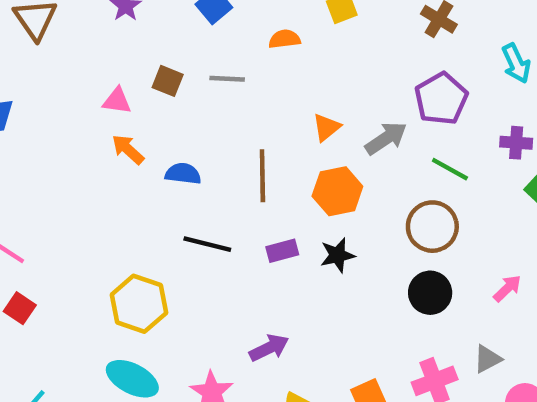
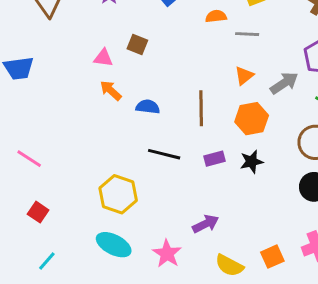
gray line: (227, 79) -> (247, 34), moved
red square: (20, 308) -> (38, 212), moved

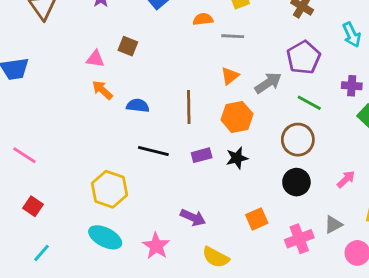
purple arrow: (206, 224) -> (193, 218), turned 50
orange square: (272, 257) -> (257, 219), moved

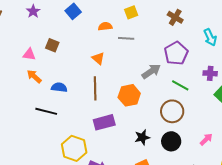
orange triangle: (230, 76) -> (98, 58), moved, turned -40
black line: (153, 151) -> (46, 111), moved
purple rectangle: (202, 155) -> (104, 122), size x1.5
black star: (237, 158) -> (142, 137), moved
yellow hexagon: (109, 189) -> (74, 148), moved

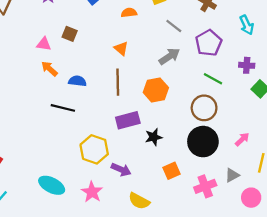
gray line: (126, 38) -> (174, 26), moved, turned 35
gray arrow: (151, 71) -> (169, 56), moved
black star: (142, 137) -> (154, 137), moved
black circle: (171, 141) -> (203, 142), size x1.4

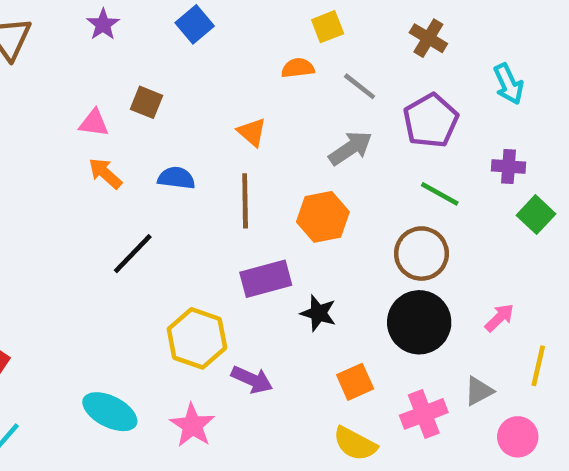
orange semicircle: (129, 13) -> (298, 68), moved
blue semicircle: (77, 81) -> (176, 178), moved
black line: (63, 108) -> (133, 254), turned -60
black star: (154, 137) -> (318, 313), turned 30
yellow semicircle: (139, 201) -> (355, 444), moved

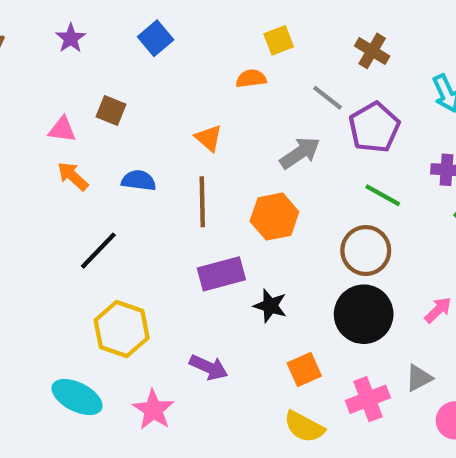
gray line: (360, 86) -> (328, 98), moved
yellow hexagon: (197, 338) -> (122, 329), moved

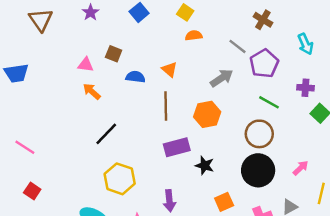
yellow square: (279, 40) -> (185, 12), moved, turned -35
blue semicircle: (139, 180) -> (135, 77), moved
purple arrow: (209, 367) -> (169, 201), turned 60

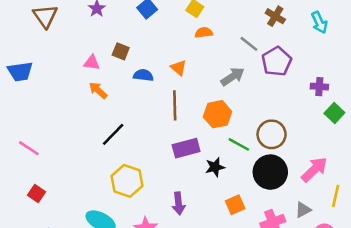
cyan arrow: (305, 44) -> (319, 22), moved
green line: (269, 102) -> (239, 144), moved
black star: (205, 165) -> (215, 167), turned -30
pink arrow: (301, 168) -> (314, 170), size x1.6

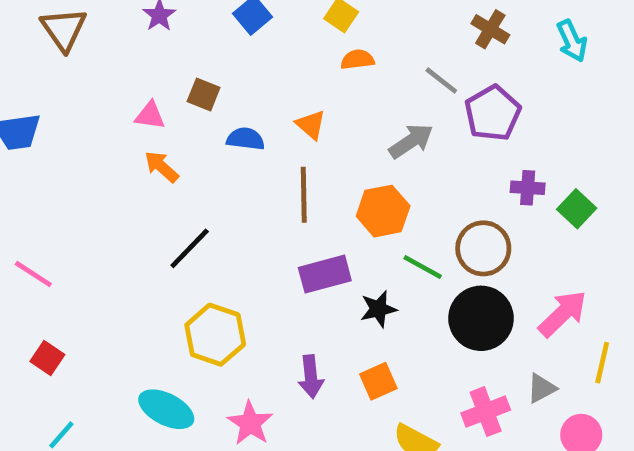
purple cross: (319, 87) -> (528, 188), moved
green square: (334, 113) -> (577, 209), moved
orange square: (235, 205) -> (378, 381), moved

